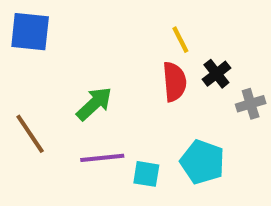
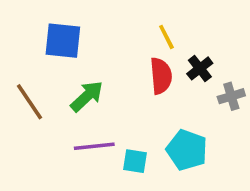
blue square: (30, 32) -> (63, 41), moved
brown line: (30, 134) -> (29, 102), moved

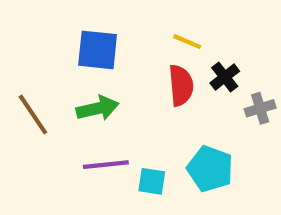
yellow line: (166, 37) -> (187, 42), turned -40
blue square: (63, 41) -> (98, 50), moved
green arrow: (87, 96) -> (98, 108), turned 30

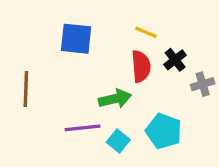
green arrow: (98, 108) -> (115, 99), moved
brown line: (33, 115) -> (26, 89), turned 36
cyan square: (152, 181) -> (118, 141), turned 30

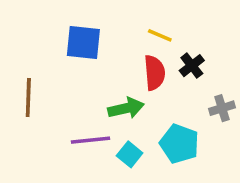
gray cross: (203, 84) -> (222, 108), moved

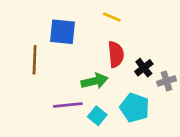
yellow line: (160, 35) -> (112, 17), moved
black cross: (192, 66) -> (144, 68), moved
brown line: (28, 98) -> (35, 60), moved

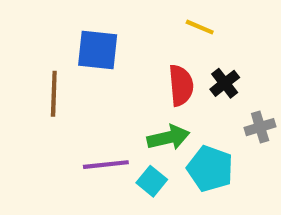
yellow line: (112, 17) -> (200, 27), moved
black cross: (144, 68) -> (225, 83), moved
green arrow: (95, 81) -> (168, 137), moved

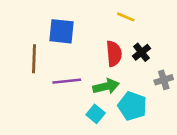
purple line: (106, 165) -> (67, 81), moved

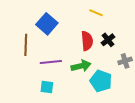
blue square: (61, 31) -> (47, 24), turned 35
cyan square: (96, 114) -> (47, 87), moved, turned -32

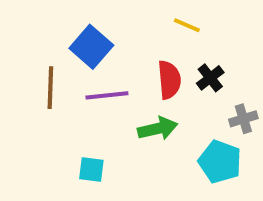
purple line: (51, 62) -> (107, 95), moved
cyan pentagon: (101, 81) -> (220, 162), moved

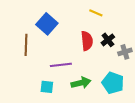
purple line: (107, 95) -> (61, 65), moved
gray cross: (243, 119) -> (125, 52), moved
green arrow: (158, 129) -> (81, 83), moved

